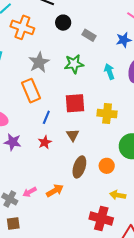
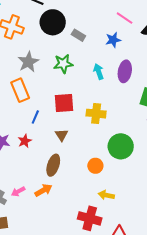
black circle: (63, 23) -> (53, 22), size x1.6
red star: (45, 142) -> (25, 141), moved
brown ellipse: (79, 167) -> (53, 165), moved

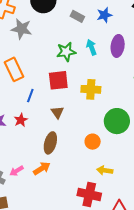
gray rectangle: (78, 35) -> (77, 16), moved
gray star: (28, 62) -> (21, 29), moved, turned -30
green star: (63, 64) -> (66, 52), moved

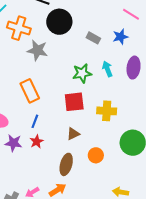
blue line: (30, 96) -> (35, 121), moved
brown triangle: (57, 112) -> (73, 134), turned 40
orange circle: (93, 142) -> (96, 155), moved

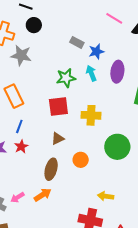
black circle: (59, 22) -> (34, 25), moved, size x0.6
blue star: (121, 37) -> (96, 52), moved

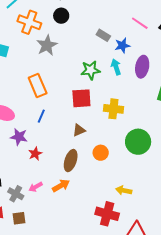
pink line: (114, 18) -> (140, 23), moved
gray star: (21, 55) -> (47, 45), turned 30
red star: (21, 147) -> (35, 154), moved

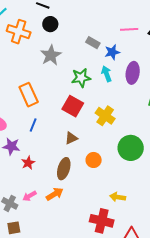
pink line: (140, 23) -> (129, 29), turned -36
gray star: (47, 45) -> (51, 55), moved
red square: (81, 98) -> (73, 106), turned 35
yellow cross: (113, 109) -> (105, 116), turned 30

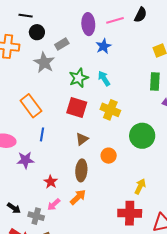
gray rectangle: (93, 43) -> (62, 44), moved, turned -48
purple ellipse: (133, 73) -> (88, 24), moved
cyan arrow: (106, 74) -> (104, 78), moved
red star: (28, 163) -> (51, 182), moved
yellow arrow: (118, 197) -> (140, 187), turned 119

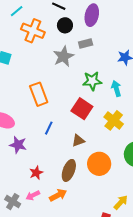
purple ellipse: (88, 24) -> (92, 15), moved
blue line: (42, 134) -> (49, 128), moved
orange circle: (109, 156) -> (99, 164), size x1.5

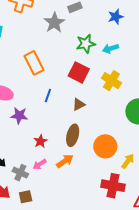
cyan arrow: (116, 89) -> (111, 49), turned -84
orange circle: (99, 164) -> (105, 146), moved

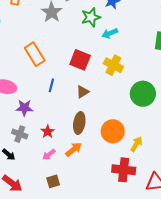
green star: (86, 44) -> (91, 17), moved
gray cross: (20, 173) -> (20, 134), moved
brown square: (26, 197) -> (53, 181), moved

